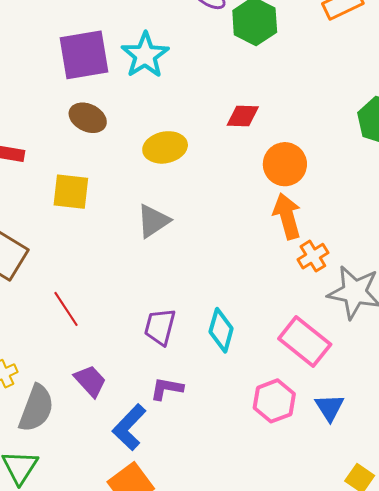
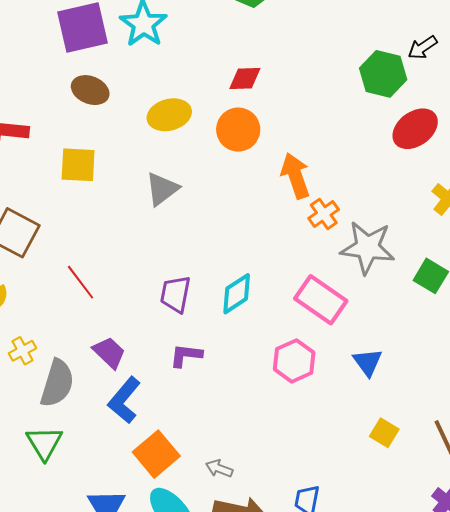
orange circle: (285, 164) -> (238, 130), moved
cyan diamond: (221, 330) -> (237, 294), turned 45
blue triangle: (330, 407) -> (368, 362), moved
blue L-shape: (129, 427) -> (124, 400), moved

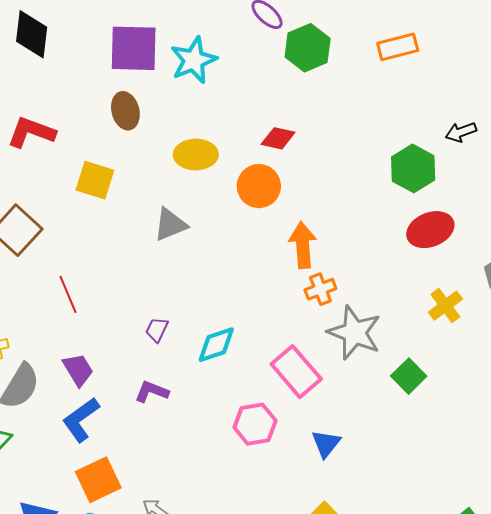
black arrow: (423, 47) -> (461, 132), moved
brown ellipse: (90, 90) -> (125, 111), turned 39
purple trapezoid: (175, 294) -> (157, 330), size x0.7

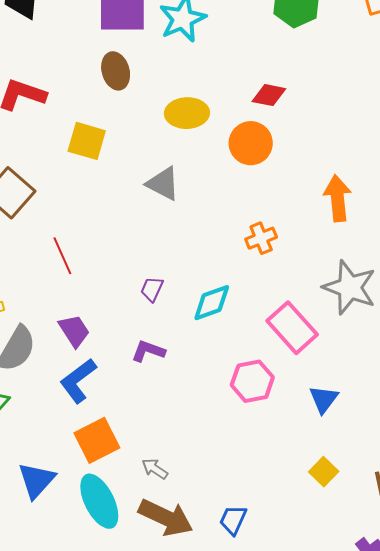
gray triangle: (170, 225) -> (163, 184), turned 51
orange arrow: (303, 245) -> (338, 198), moved
orange cross: (320, 289) -> (261, 238), moved

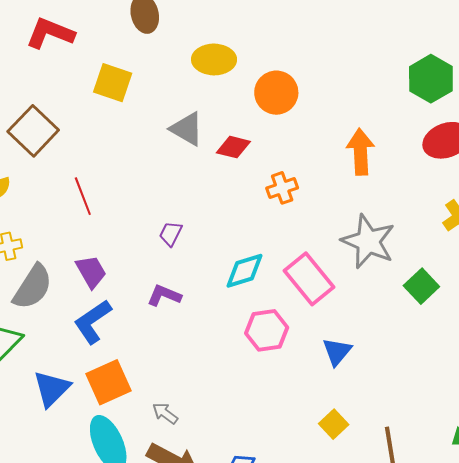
red diamond: (269, 95) -> (233, 147), moved
cyan diamond: (212, 303) -> (244, 271), moved
blue triangle: (36, 480) -> (52, 389), moved

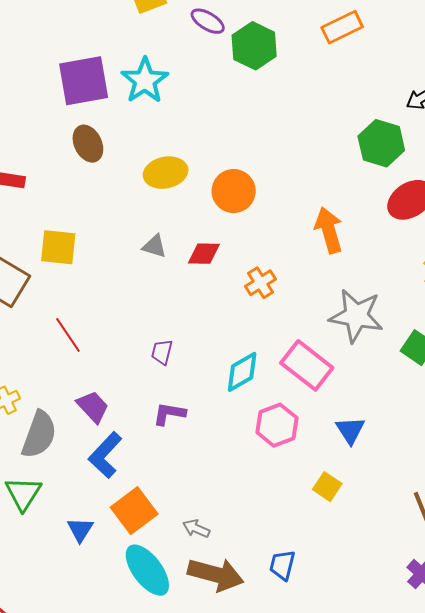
yellow square: (113, 83) -> (58, 247), moved
gray triangle: (187, 129) -> (154, 246), size x0.7
blue triangle: (52, 389) -> (80, 530), size x0.7
yellow square: (334, 424) -> (327, 487), moved

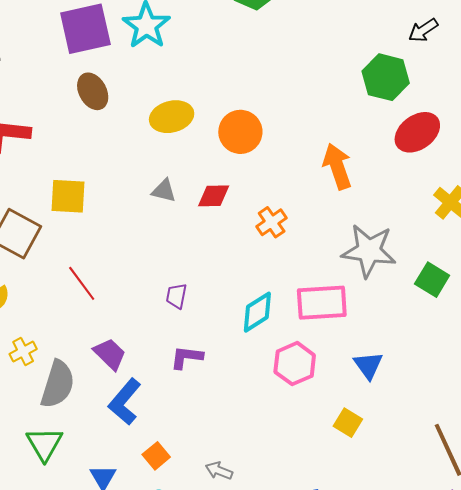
pink rectangle: (307, 365) -> (322, 303), turned -39
orange square: (134, 511) -> (156, 456), size x0.6

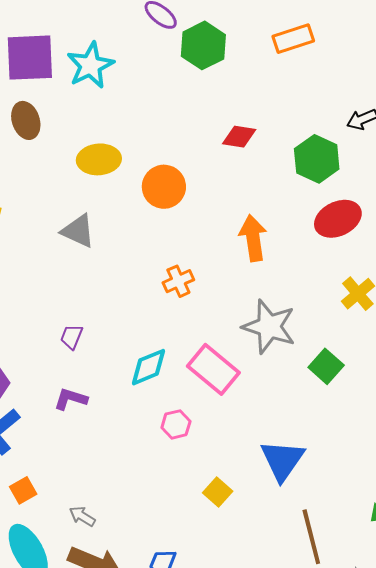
gray triangle: (164, 191) -> (78, 231), size x1.4
red diamond: (214, 196) -> (239, 137), moved
pink rectangle: (322, 303) -> (213, 369), turned 33
pink hexagon: (295, 364) -> (176, 424), size x0.7
blue triangle: (368, 365) -> (282, 460), moved, size x1.5

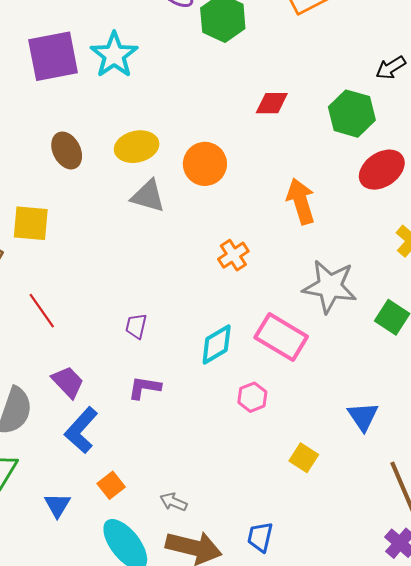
brown ellipse: (26, 120) -> (67, 151), moved
gray triangle: (78, 231) -> (148, 196), moved
blue triangle: (282, 460) -> (363, 416), size x0.7

